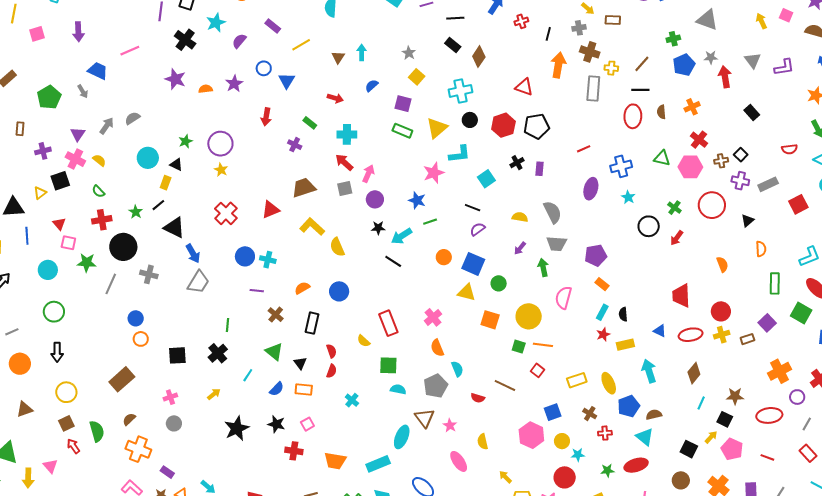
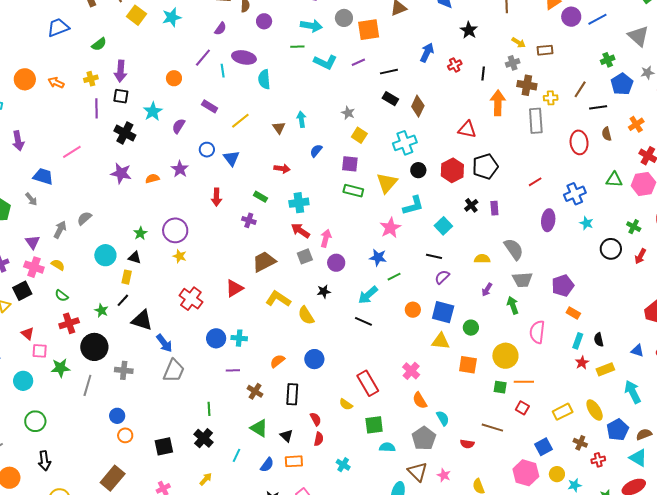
gray triangle: (707, 20) -> (638, 36), turned 30
black line: (640, 90) -> (598, 107), moved
black star: (378, 228) -> (324, 291), moved

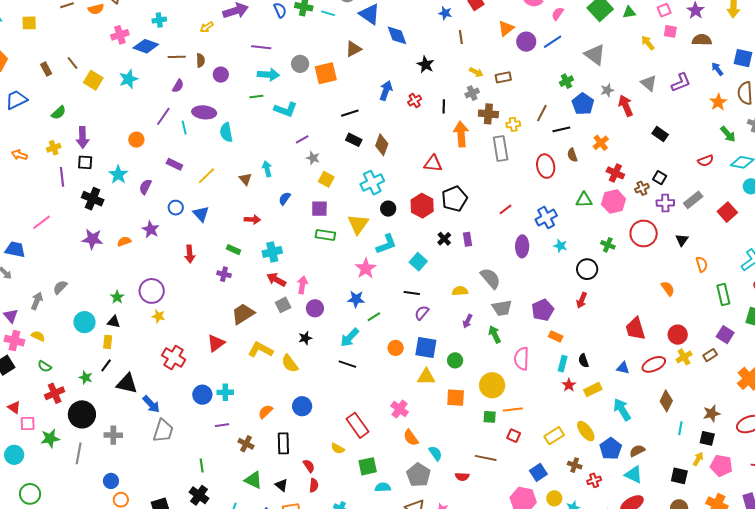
purple line: (358, 62) -> (302, 139), moved
red arrow: (640, 256) -> (582, 300), moved

